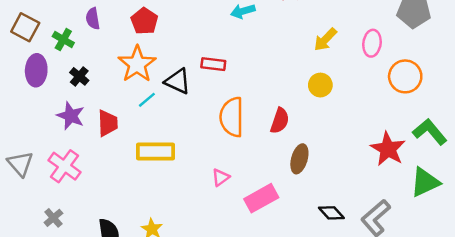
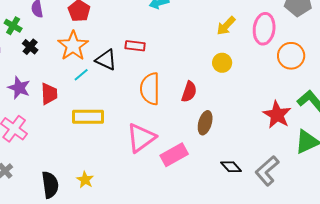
pink ellipse: (372, 43) -> (264, 29), size x1.4
black cross: (79, 76) -> (30, 47), moved
pink triangle: (221, 177) -> (141, 138), size x2.0

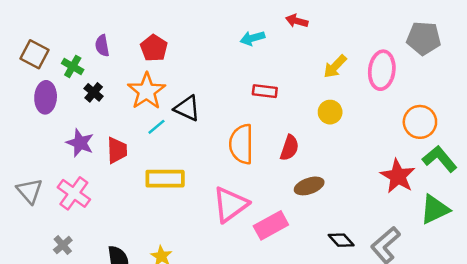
red rectangle: (135, 46) -> (265, 91), moved
orange circle: (291, 56) -> (420, 122), moved
brown ellipse: (205, 123) -> (309, 186), turned 55

